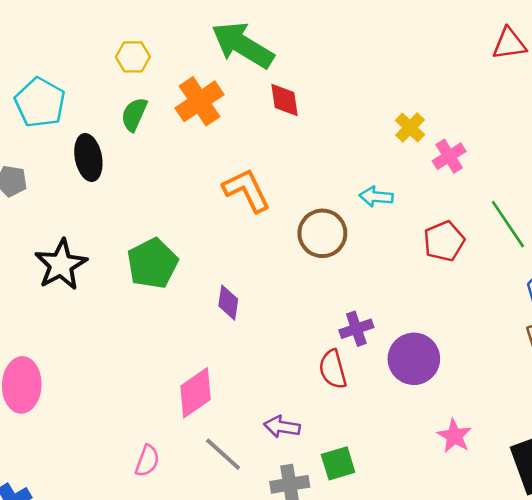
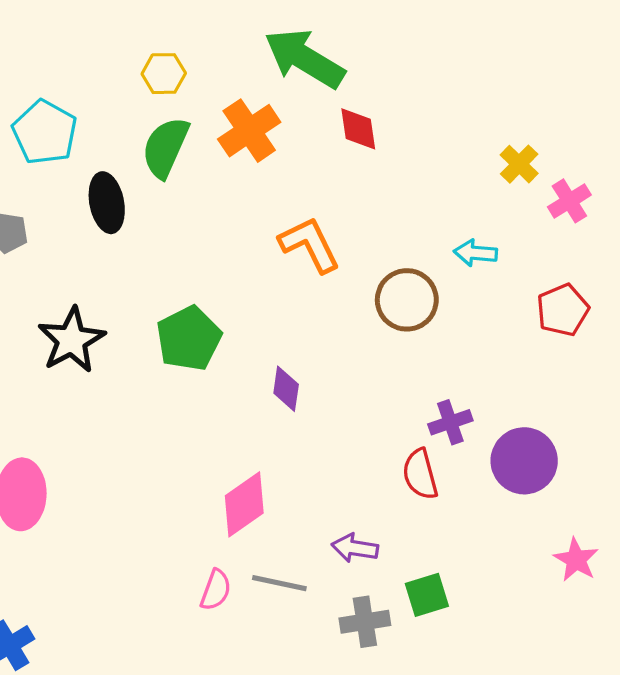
green semicircle: (134, 114) -> (165, 147), size x1.4
gray line: (223, 454) -> (279, 583), turned -30
pink semicircle: (147, 461) -> (216, 590), moved

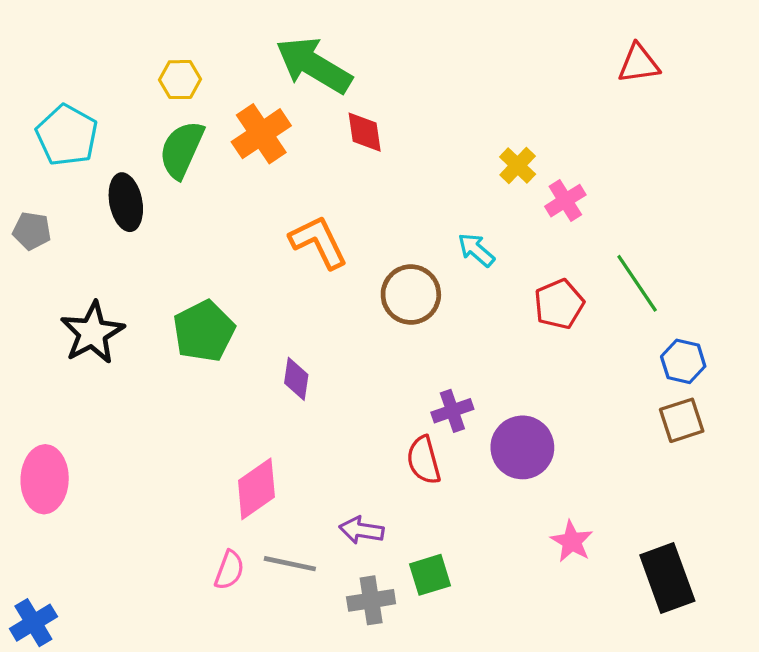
cyan arrow: (476, 253) -> (476, 250), turned 36

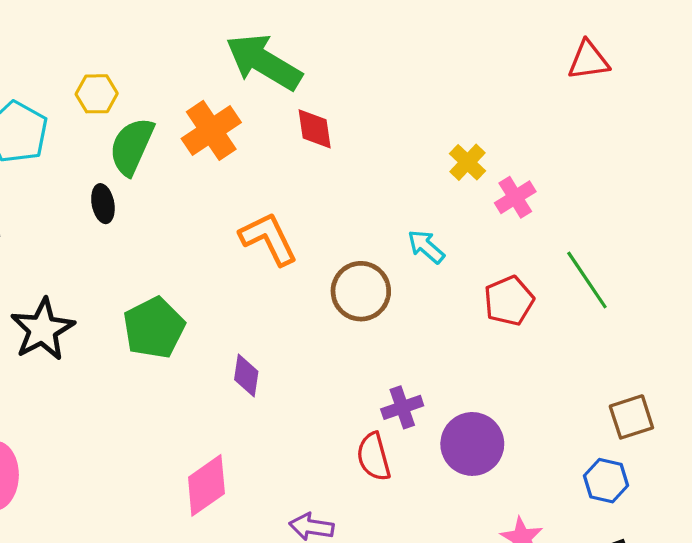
yellow hexagon: (180, 80) -> (97, 94), moved
black ellipse: (126, 202) -> (103, 204), moved, size x0.7
blue hexagon: (683, 361) -> (606, 481), moved

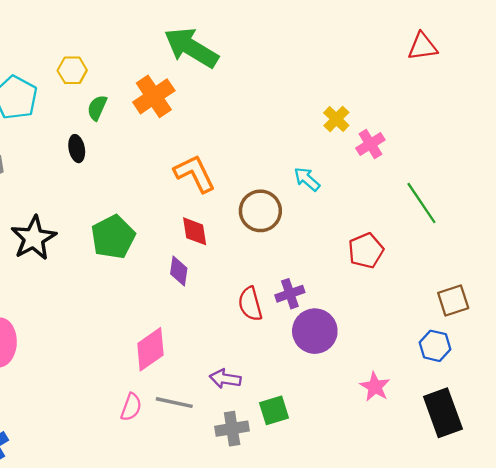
red diamond: (315, 129) -> (195, 231), moved
green semicircle: (132, 146) -> (97, 108), size x0.6
red pentagon: (509, 301) -> (366, 251), moved
purple circle: (472, 444) -> (315, 331), moved
red semicircle: (374, 457) -> (250, 304), moved

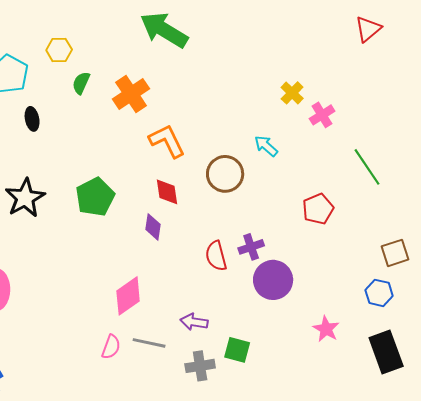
red triangle: (423, 46) -> (368, 29), turned -32
orange cross: (154, 96) -> (131, 94), moved
black ellipse: (77, 149) -> (32, 119), moved
green square: (274, 410) -> (237, 350), turned 32

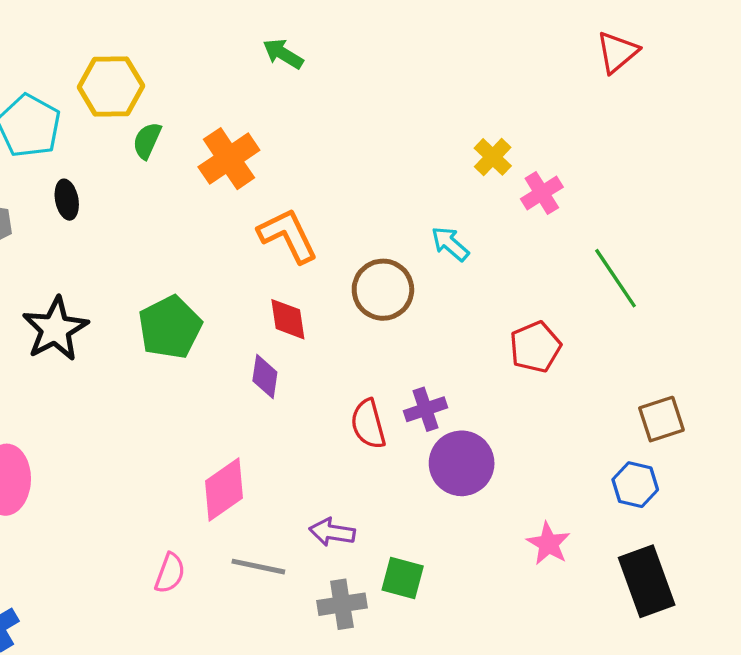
green arrow: (164, 30) -> (283, 54), size x0.5
yellow hexagon: (59, 50) -> (111, 87), size x1.5
pink semicircle: (111, 347) -> (170, 573), moved

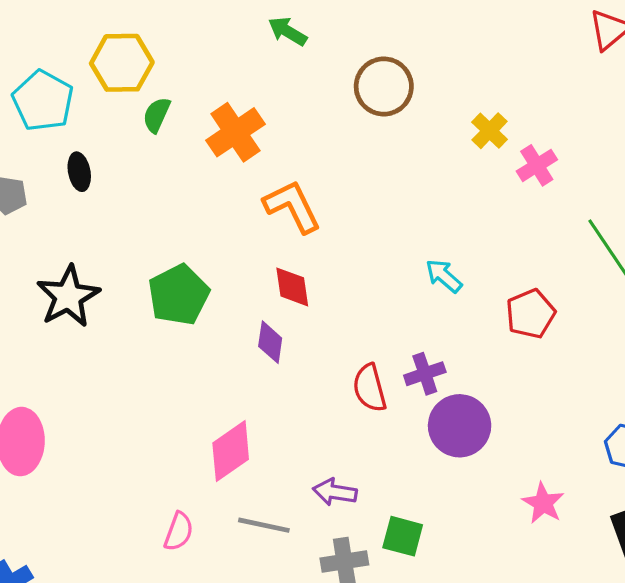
cyan arrow: (450, 244) -> (444, 276), moved
brown circle: (383, 290) -> (384, 87), moved

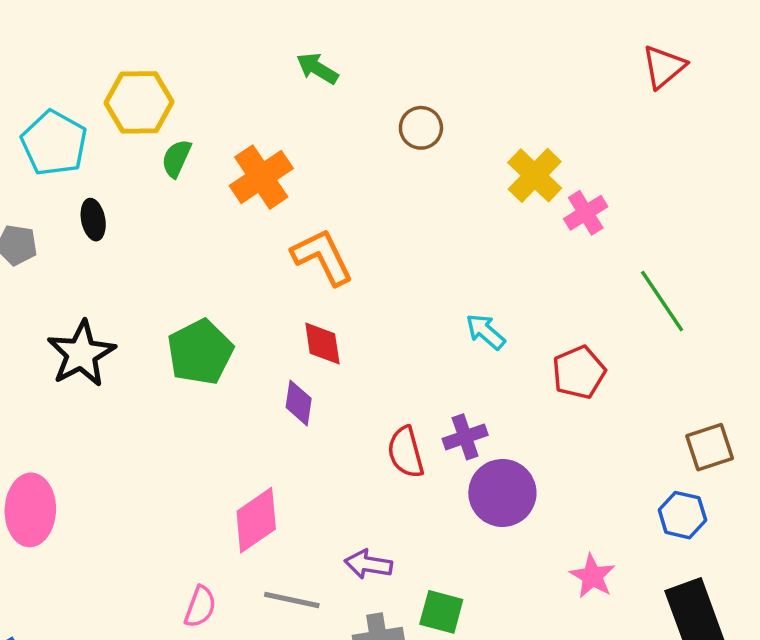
brown circle: (384, 87) -> (421, 128), size x0.7
yellow cross: (490, 131) -> (535, 175), size x1.4

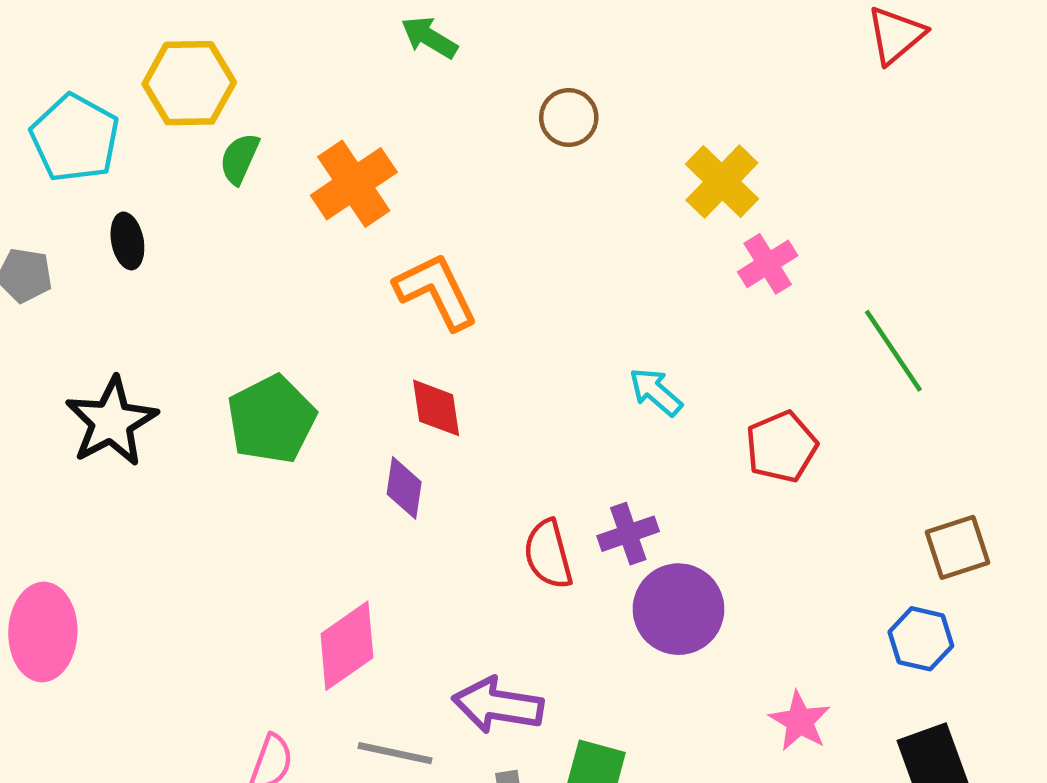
pink cross: (586, 213) -> (768, 264), moved
purple arrow: (368, 564) -> (498, 705), size x1.4

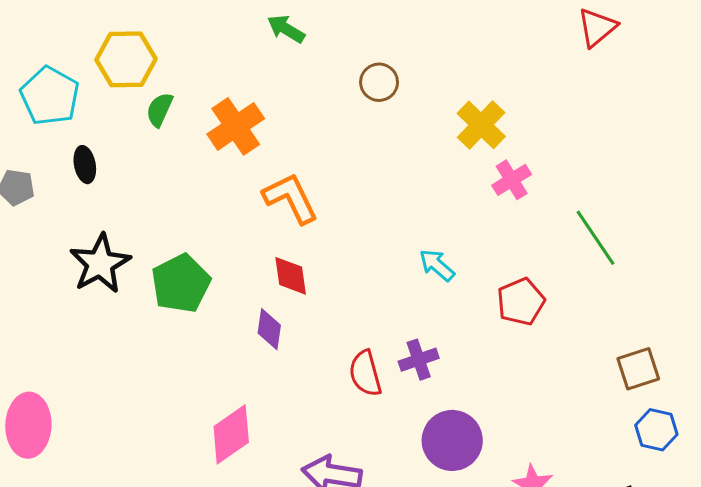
black star: (111, 422) -> (100, 264), moved
purple circle: (679, 609) -> (452, 440), moved
blue hexagon: (921, 639) -> (656, 430), moved

